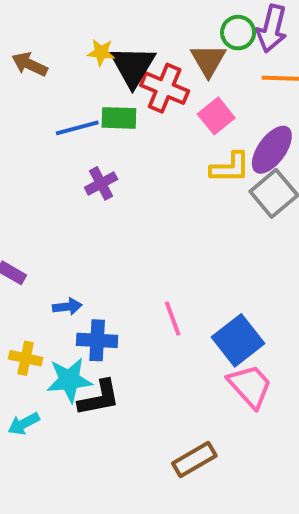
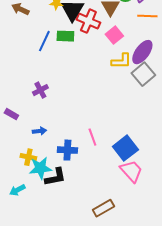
blue line: (77, 128) -> (44, 41), turned -50
purple cross: (101, 183) -> (40, 90), moved
blue cross: (97, 340) -> (67, 150), moved
yellow cross: (26, 358) -> (28, 157), moved

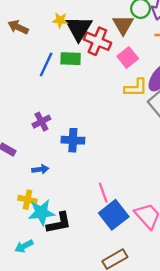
pink line: (92, 137) -> (103, 193), moved
blue square: (125, 148) -> (114, 215), moved
blue cross: (67, 150) -> (73, 140), moved
cyan arrow: (17, 190) -> (24, 246), moved

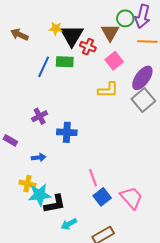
red cross: (97, 41) -> (88, 47), size x0.7
yellow L-shape: (136, 88) -> (108, 90), moved
blue square: (114, 215) -> (102, 197), size x0.7
cyan arrow: (24, 246) -> (69, 224), moved

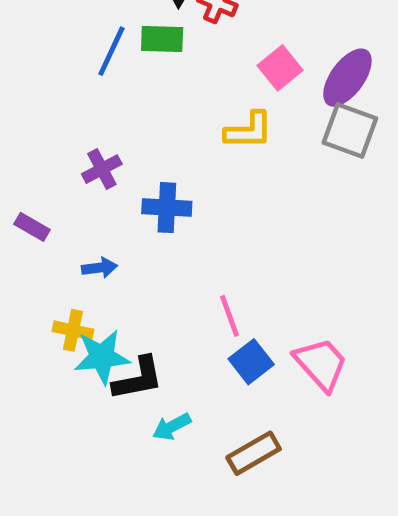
pink square: (114, 61) -> (280, 68), moved
yellow L-shape: (108, 90) -> (249, 131), moved
gray square: (143, 100) -> (350, 131), turned -30

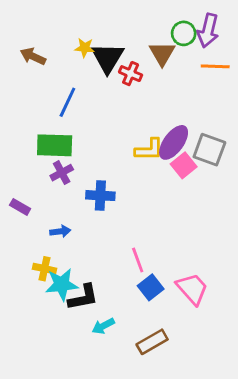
green rectangle: (162, 39) -> (55, 145), moved, size x1.4
pink square: (280, 68) -> (184, 165), moved
purple ellipse: (347, 78) -> (174, 142), moved

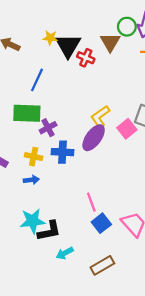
purple ellipse: (174, 142) -> (94, 138), moved
yellow L-shape: (149, 150) -> (100, 117), turned 145
purple cross: (62, 173) -> (48, 128), moved
yellow cross: (44, 269) -> (34, 157), moved

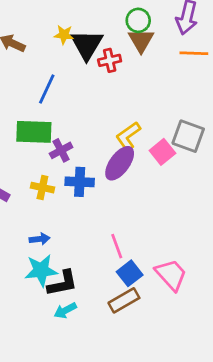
green circle: (127, 27) -> (138, 20), moved
red cross: (86, 58) -> (110, 60), turned -35
blue arrow: (31, 180) -> (40, 239), moved
cyan arrow: (65, 253) -> (65, 310), moved
brown rectangle: (102, 265) -> (124, 300), moved

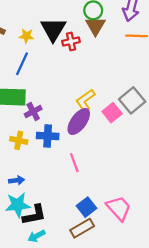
yellow star: (64, 35) -> (27, 36), moved
gray square: (188, 136) -> (132, 100), turned 30
pink line: (117, 246) -> (74, 163), moved

